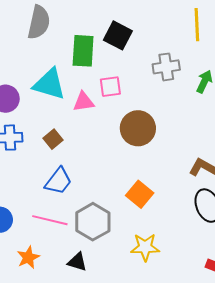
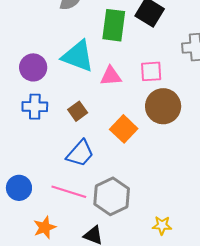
pink square: (110, 87) -> (151, 71), moved
orange square: (140, 194) -> (124, 129), moved
yellow star: (145, 247) -> (162, 225), size x0.7

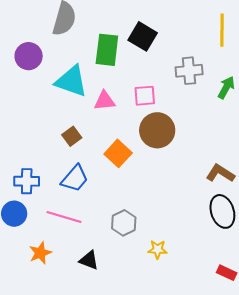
purple circle: (33, 67) -> (29, 56), moved
blue cross: (35, 107) -> (27, 181), moved
gray hexagon: (112, 196) -> (124, 223), moved, size x0.7

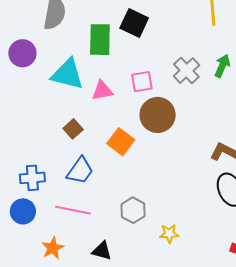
gray cross: (189, 71) -> (186, 71), moved, turned -32

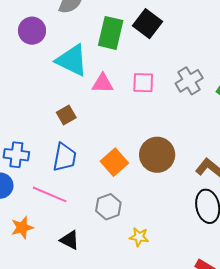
brown circle: (158, 115) -> (157, 155), moved
orange square: (121, 142) -> (114, 162), moved
blue trapezoid: (80, 171) -> (65, 157), turned -36

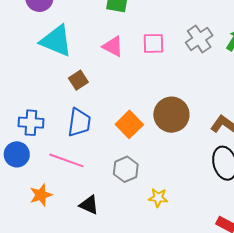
cyan triangle: (72, 60) -> (56, 41), moved
pink triangle: (103, 83) -> (113, 46), turned 30

